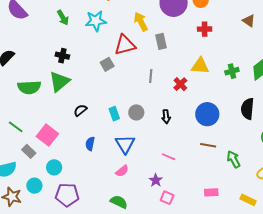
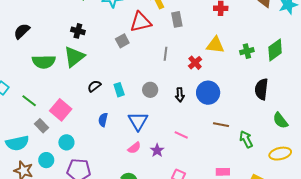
cyan rectangle: (114, 114) -> (119, 90), moved
blue circle: (207, 114) -> (208, 93), moved
purple star: (156, 180) -> (157, 150), moved

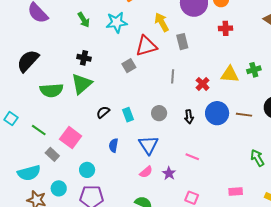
black semicircle: (22, 31) -> (28, 61), size x1.4
yellow triangle: (215, 45) -> (230, 74), moved
brown line: (221, 125) -> (244, 115), moved
cyan circle: (66, 142) -> (87, 170), moved

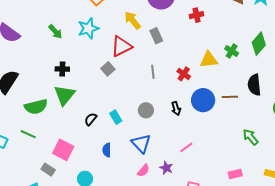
green cross: (254, 70) -> (232, 51), turned -32
green line: (39, 130) -> (28, 134), moved
pink line: (192, 157) -> (186, 147), turned -48

